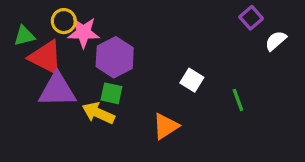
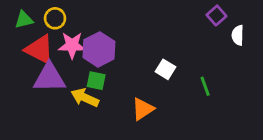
pink star: (83, 33) -> (72, 45), moved
green triangle: (24, 36) -> (24, 20), moved
white semicircle: (276, 41) -> (238, 35), turned -48

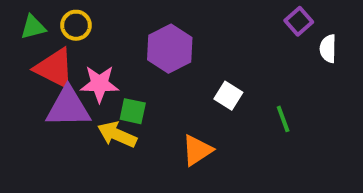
pink star: (72, 45) -> (99, 84), moved
purple hexagon: (99, 49) -> (170, 49), moved

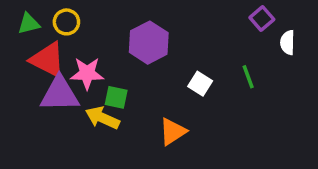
green line: (283, 119) -> (248, 77), moved

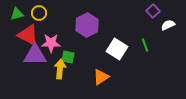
white semicircle: (288, 43) -> (168, 25), turned 64
white square: (200, 84) -> (117, 49), size x1.5
yellow arrow: (102, 118) -> (60, 69), turned 72

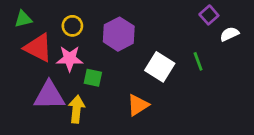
yellow circle: (39, 13) -> (72, 26), moved
purple triangle: (35, 55) -> (49, 95), moved
yellow arrow: (60, 69) -> (76, 109), moved

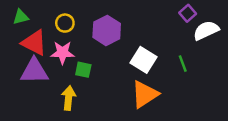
white semicircle: (229, 34) -> (206, 30), size x1.5
green line: (198, 61) -> (183, 64), moved
purple triangle: (49, 95) -> (34, 71), moved
orange triangle: (138, 105) -> (145, 94), moved, size x1.4

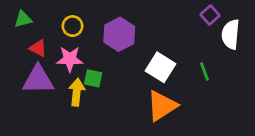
white semicircle: (206, 30) -> (231, 34), turned -60
red triangle: (34, 43) -> (38, 48), size x0.6
yellow arrow: (69, 98) -> (77, 92), moved

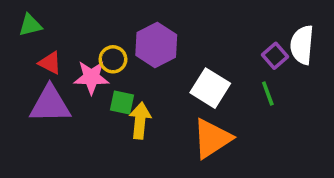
purple square: (210, 15) -> (275, 56), moved
yellow circle: (73, 26) -> (113, 59), moved
yellow arrow: (77, 92) -> (140, 121), moved

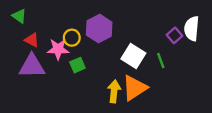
green triangle: (30, 25) -> (19, 16), turned 49
green line: (268, 94) -> (161, 60), moved
green square: (122, 103) -> (77, 65), turned -35
yellow arrow: (140, 121) -> (114, 91), moved

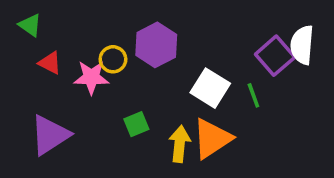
purple square: (174, 35) -> (275, 56), size x1.5
green square: (77, 65) -> (136, 124), moved
purple triangle: (32, 66) -> (50, 135), moved, turned -32

